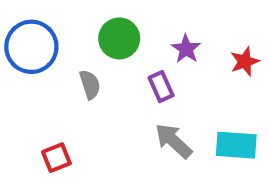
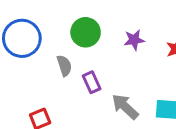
purple star: (186, 49) -> (134, 40), turned 30
purple rectangle: (161, 87) -> (92, 82), moved

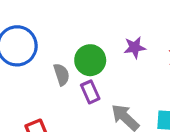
green circle: (86, 32) -> (90, 60), moved

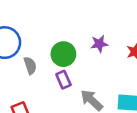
gray semicircle: (62, 74) -> (30, 66), moved

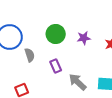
green circle: (63, 54) -> (56, 34), moved

